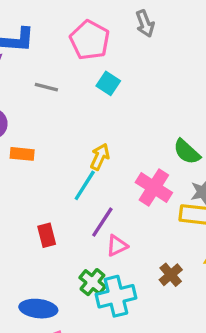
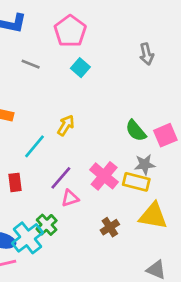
gray arrow: (145, 24) -> (147, 54), moved
cyan line: (85, 185) -> (34, 146), moved
pink cross: (154, 187) -> (104, 176), moved
cyan cross: (116, 296) -> (27, 238), moved, turned -32

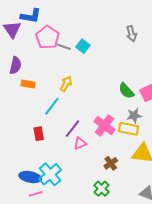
pink pentagon: (70, 31) -> (48, 37), moved
gray line: (31, 64) -> (64, 47), moved
yellow arrow: (66, 125) -> (66, 84), moved
green cross: (47, 225) -> (102, 189), moved

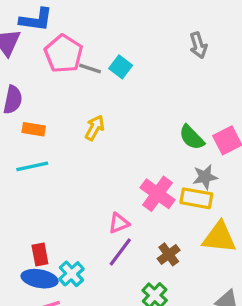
cyan line: (52, 106) -> (32, 166), moved, turned 42
purple line: (73, 129) -> (120, 252), moved
red rectangle: (39, 134) -> (40, 254), moved
cyan cross: (50, 174) -> (71, 274), size x0.7

